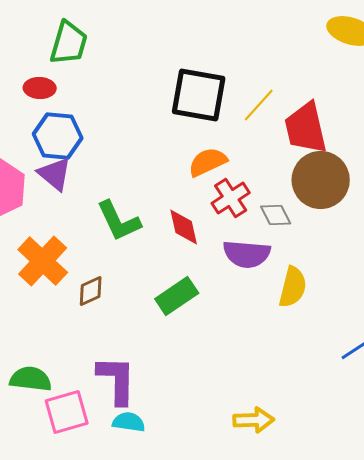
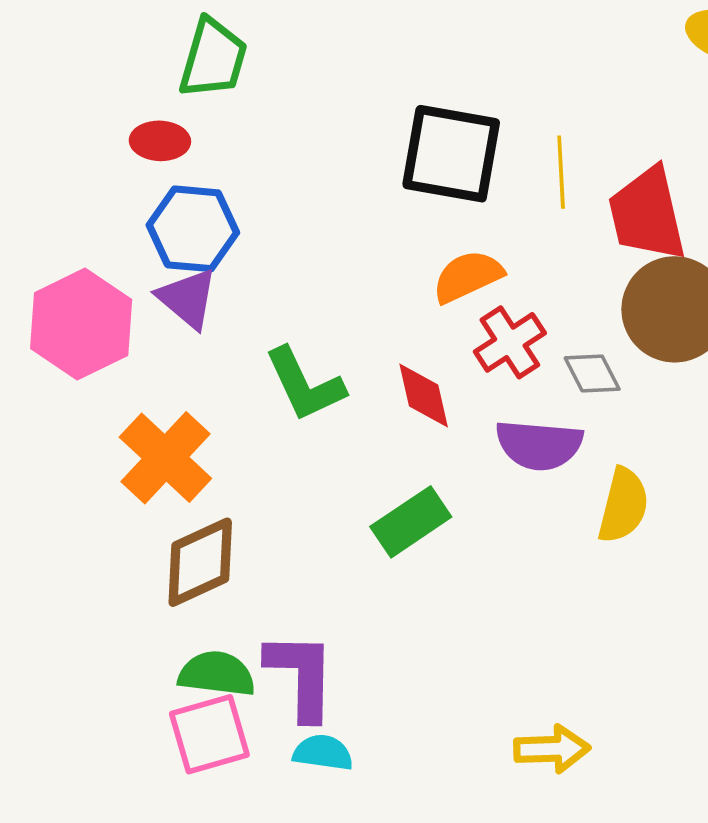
yellow line: (259, 105) -> (561, 172), turned -45
brown diamond: (91, 291) -> (200, 562), moved, size x1.6
green semicircle: (31, 379) -> (217, 674), moved

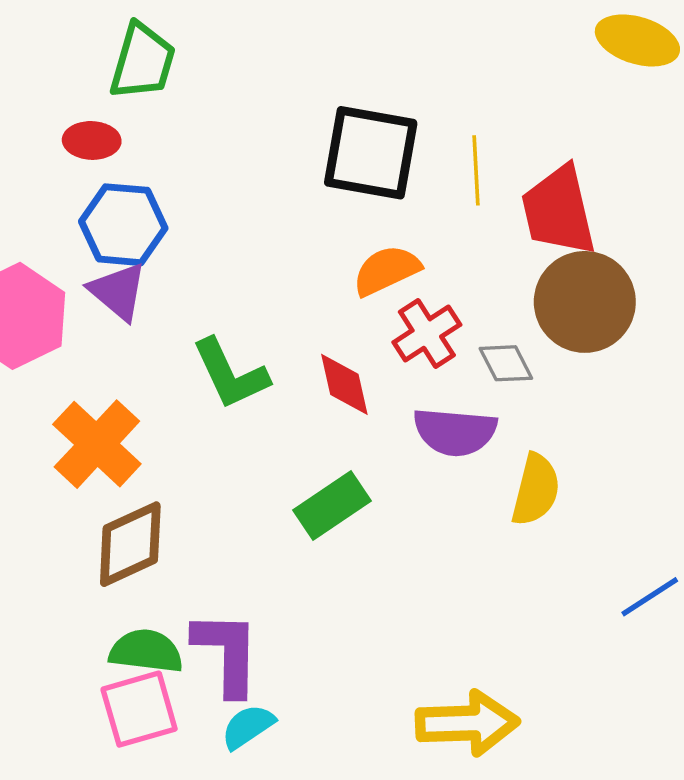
yellow arrow: (552, 749) -> (467, 723), size x1.4
cyan semicircle: (323, 753) -> (248, 727), turned -42

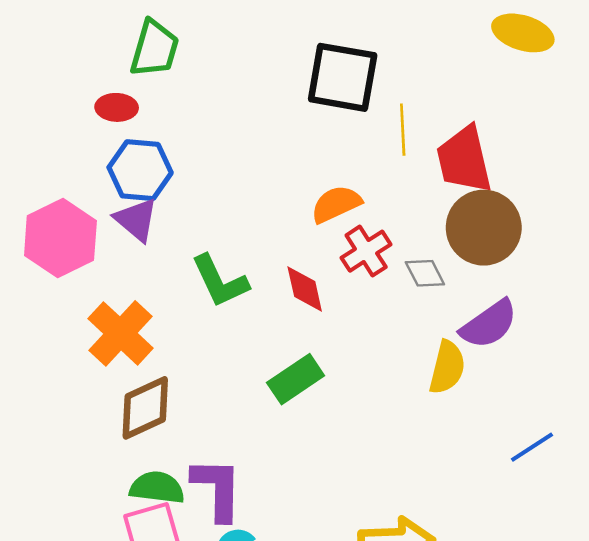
black square: (371, 153) -> (343, 77), moved
purple semicircle: (455, 432) -> (489, 324), moved, turned -40

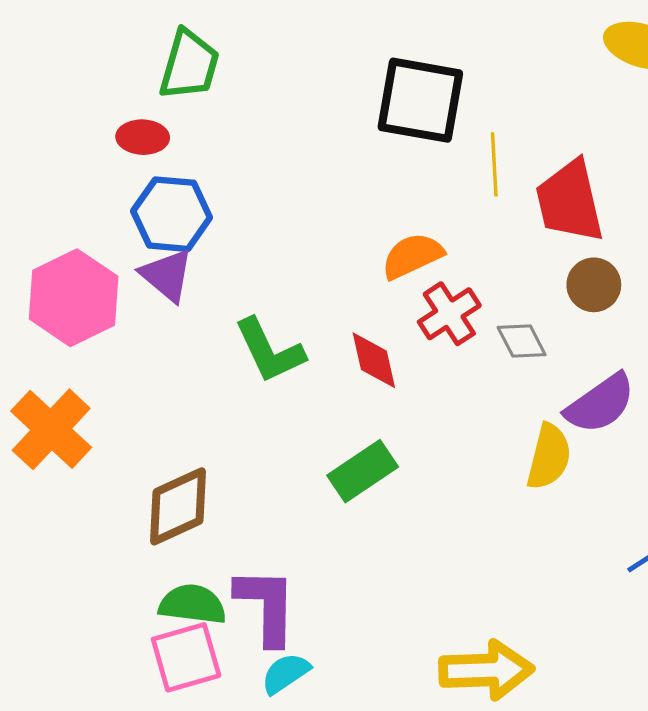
brown circle: (484, 228) -> (594, 285), size x0.6
orange cross: (121, 333) -> (51, 429), moved

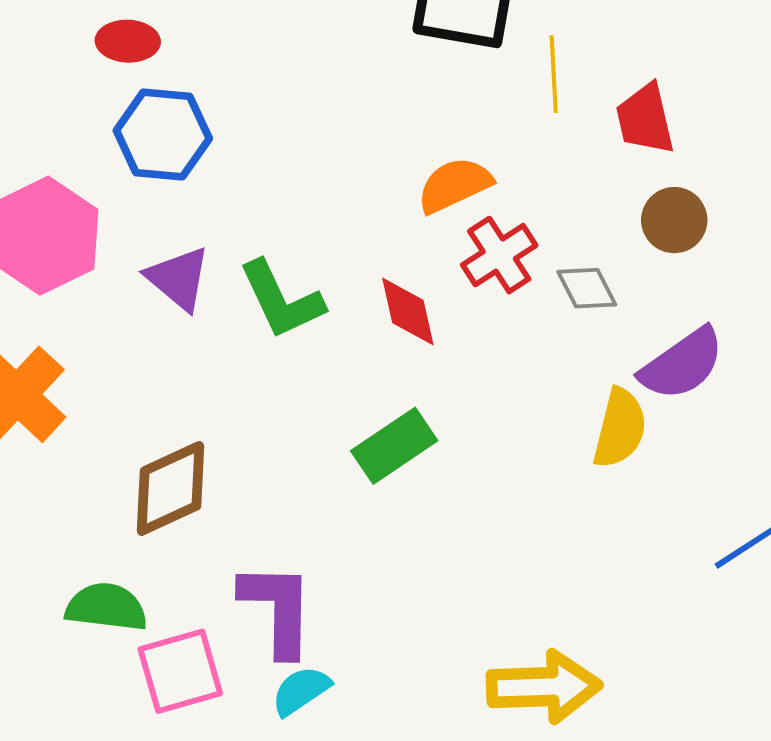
red trapezoid: (570, 201) -> (645, 119), size x0.7
purple triangle: (167, 275) -> (178, 278), moved
green semicircle: (192, 604) -> (106, 607), moved

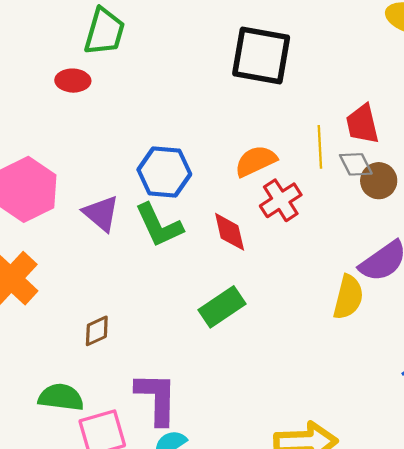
yellow line: (554, 74) -> (320, 147), moved
blue hexagon: (163, 134) -> (164, 172), moved
gray diamond: (587, 288) -> (356, 164), moved
brown diamond: (171, 488) -> (97, 331), size x0.6

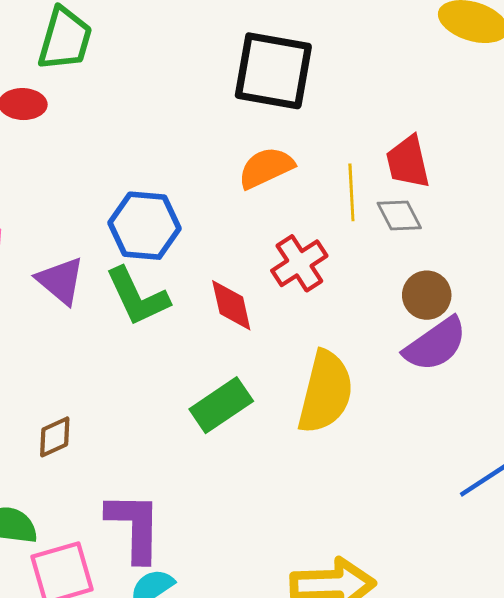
orange semicircle: (256, 161) -> (266, 168), moved
brown circle: (379, 181) -> (427, 295), moved
yellow semicircle: (348, 297) -> (325, 392), moved, size x1.4

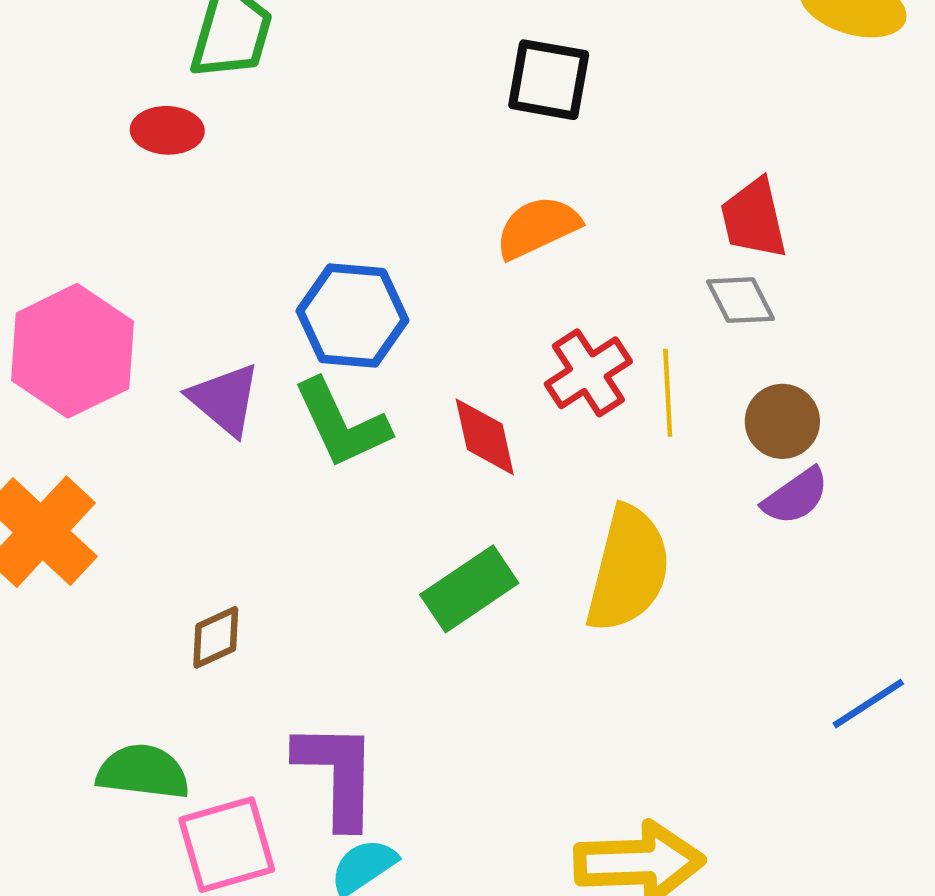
black square: (273, 71) -> (549, 80), size x0.7
yellow line: (351, 192) -> (668, 393), moved
purple semicircle: (435, 344) -> (796, 496), size x0.7

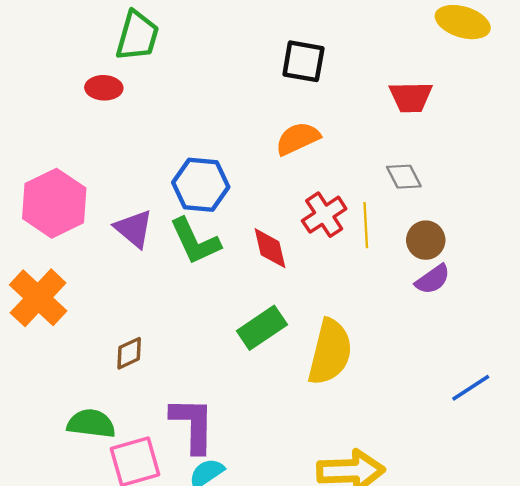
red trapezoid: (754, 219) -> (411, 97), moved, turned -78
yellow semicircle: (628, 569) -> (330, 352), moved

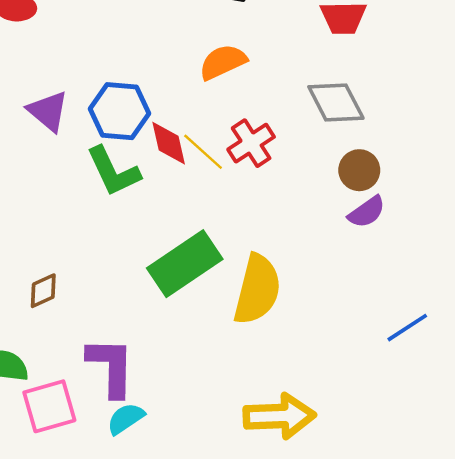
gray diamond: (404, 177) -> (336, 103), size x1.5
yellow line: (366, 225) -> (203, 152), moved, turned -45
purple triangle: (134, 229) -> (48, 111), moved
red diamond: (270, 248) -> (169, 143), moved
green rectangle: (262, 328) -> (185, 264), size x1.4

